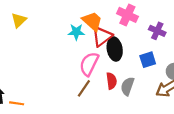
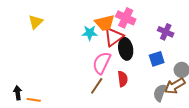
pink cross: (127, 15) -> (126, 18), moved
orange trapezoid: (92, 21) -> (105, 23), turned 125
gray semicircle: (127, 86) -> (160, 93), moved

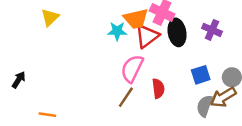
black ellipse: (126, 49) -> (177, 32), moved
blue square: (157, 59) -> (201, 75), moved
black arrow: (18, 93) -> (19, 80), moved, turned 40

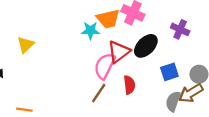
yellow triangle: (50, 17) -> (26, 45), moved
black ellipse: (177, 32) -> (146, 46), moved, turned 55
red triangle: (147, 36) -> (119, 52), moved

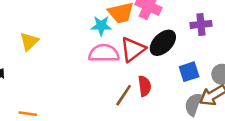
purple cross: (180, 29) -> (201, 24), turned -30
pink semicircle: (105, 66) -> (104, 53), moved, turned 64
brown line: (99, 93) -> (124, 95), moved

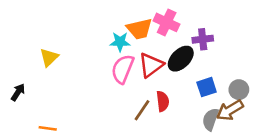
purple cross: (201, 24) -> (203, 39), moved
pink semicircle: (104, 53) -> (123, 69), turned -68

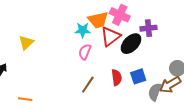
red triangle: (151, 65) -> (110, 36), moved
pink semicircle: (123, 69) -> (85, 52), size x0.7
blue square: (207, 87) -> (138, 76), moved
brown line: (142, 110) -> (88, 85), moved

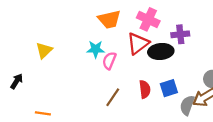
orange trapezoid: (98, 20) -> (109, 19), moved
cyan star: (83, 30) -> (96, 49), moved
black ellipse: (131, 44) -> (161, 51), turned 40

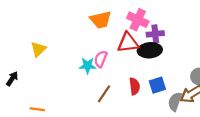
purple cross: (180, 34) -> (155, 34), moved
red triangle: (138, 43) -> (128, 43), turned 30
cyan star: (96, 49) -> (88, 66), moved

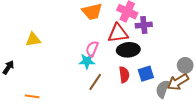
yellow triangle: (38, 49) -> (33, 39), turned 35
black ellipse: (150, 50) -> (128, 50), moved
cyan star: (88, 66) -> (87, 61), moved

